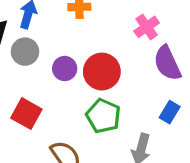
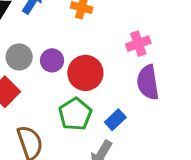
gray circle: (25, 52) -> (19, 57), moved
blue rectangle: (170, 112) -> (115, 120), moved

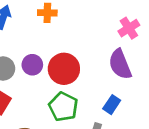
pink cross: (138, 44) -> (129, 28), moved
blue rectangle: (115, 120) -> (112, 105), moved

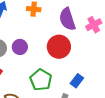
purple semicircle: (120, 64) -> (67, 19), moved
red circle: (64, 69) -> (59, 47), moved

